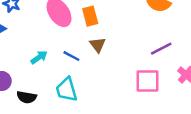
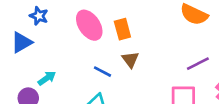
cyan arrow: (39, 57) -> (47, 78), moved

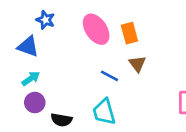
blue triangle: (22, 42) -> (28, 47), turned 50
cyan arrow: (47, 78) -> (31, 79), moved

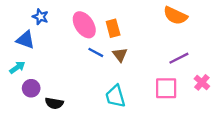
blue line: (109, 76) -> (96, 52), moved
cyan arrow: (31, 79) -> (17, 67), moved
cyan trapezoid: (104, 112) -> (115, 96), moved

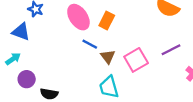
orange rectangle: (113, 28) -> (107, 20), turned 42
brown triangle: (120, 55) -> (108, 57), moved
pink square: (166, 88) -> (136, 60), moved, turned -30

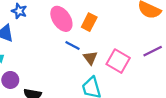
pink square: (136, 60) -> (118, 61), turned -30

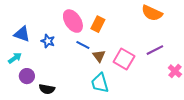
blue star: (19, 11) -> (48, 41), moved

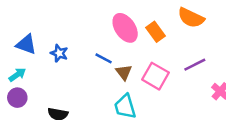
pink ellipse: (73, 21) -> (125, 28), moved
orange rectangle: (98, 24) -> (156, 32), moved, turned -63
purple circle: (27, 76) -> (17, 98), moved

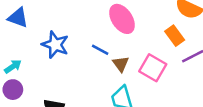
orange rectangle: (156, 32) -> (175, 36), moved
blue triangle: (26, 44) -> (18, 18), moved
blue star: (59, 53) -> (55, 45), size x1.5

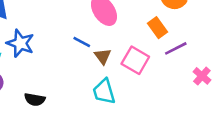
blue star: (55, 45) -> (20, 43), moved

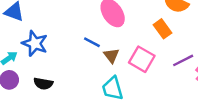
purple line: (176, 48) -> (183, 60), moved
black semicircle: (35, 99) -> (43, 84), moved

